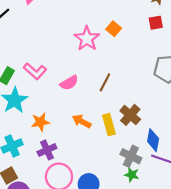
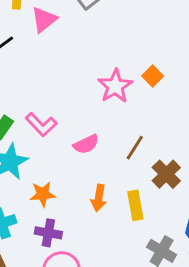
brown cross: (130, 115) -> (166, 174), moved
orange arrow: (82, 121) -> (99, 198), turned -114
purple cross: (47, 150) -> (48, 233), turned 30

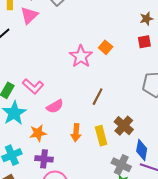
pink semicircle: (86, 144) -> (55, 106), moved
brown cross: (166, 174) -> (124, 126), moved

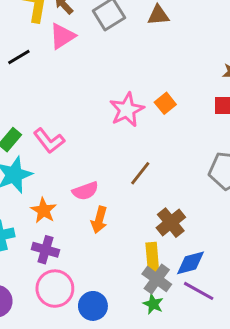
pink semicircle: (55, 106) -> (85, 191), moved
orange star: (38, 133) -> (44, 210), turned 30
yellow rectangle: (101, 136) -> (152, 257), moved
blue diamond: (142, 150) -> (191, 263), turned 55

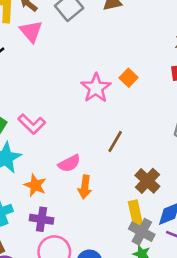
pink triangle: (62, 36) -> (31, 31), turned -30

